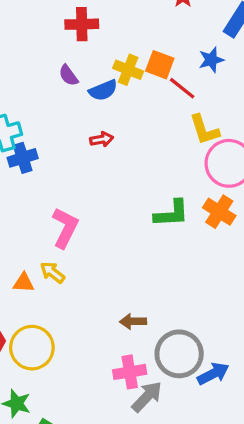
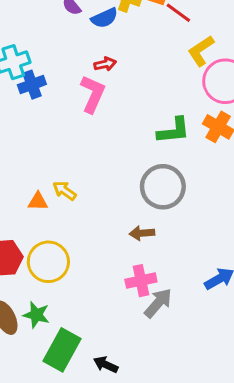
yellow L-shape: (204, 130) -> (201, 51), turned 76
pink L-shape: (65, 228) -> (93, 94), moved
gray circle: (179, 354) -> (163, 187), moved

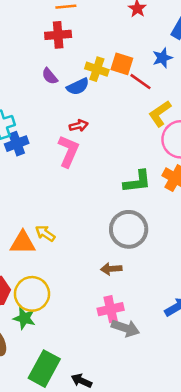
orange triangle: (38, 201) -> (23, 243), size x1.5
gray arrow: (158, 303) -> (125, 328), turned 68
green star: (36, 315) -> (24, 318), moved

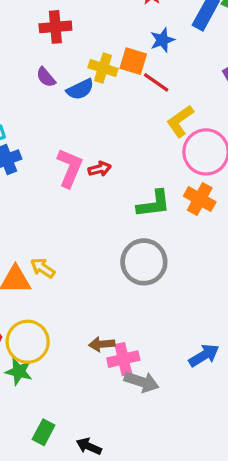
blue star: (162, 58) -> (162, 40), moved
red arrow: (79, 126) -> (100, 169), moved
brown arrow: (111, 269) -> (102, 344), moved
green rectangle: (44, 369) -> (44, 432), size x0.6

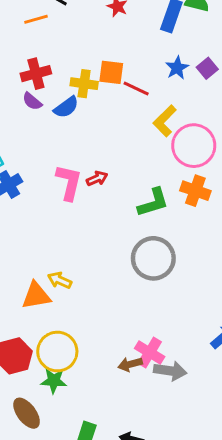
red cross: (55, 27) -> (36, 74), moved
blue star: (162, 40) -> (177, 68), moved
brown arrow: (102, 344) -> (130, 364), moved
pink cross: (123, 359) -> (150, 352), turned -36

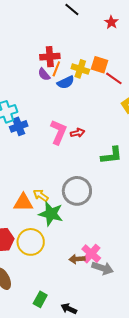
orange line: (36, 19) -> (56, 69), moved, turned -63
gray circle: (153, 258) -> (77, 191), moved
green star: (54, 381) -> (51, 214), moved, size x1.4

